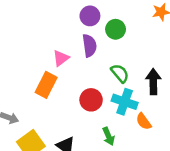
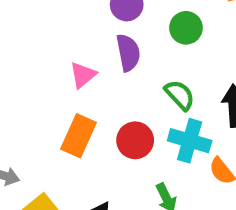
green circle: (116, 29) -> (186, 28), moved
orange rectangle: (46, 85) -> (78, 136), moved

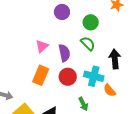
purple semicircle: (128, 53) -> (64, 53), moved
green semicircle: (180, 95) -> (88, 44), moved

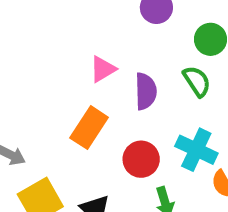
red circle: (68, 77) -> (141, 159), moved

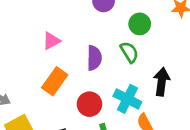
pink triangle: (103, 69) -> (51, 41), moved

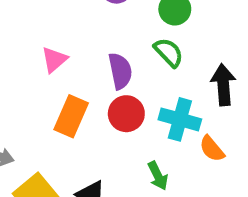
red circle: (89, 104) -> (126, 114), moved

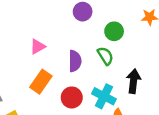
red circle: (126, 114) -> (72, 97), moved

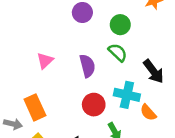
black arrow: (133, 81) -> (154, 71), turned 150
orange rectangle: (41, 82) -> (35, 107), moved, turned -45

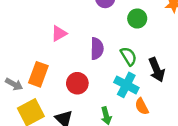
green semicircle: (118, 52) -> (129, 56), moved
red circle: (94, 105) -> (77, 83), moved
orange rectangle: (35, 107) -> (38, 74), turned 30

